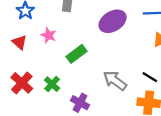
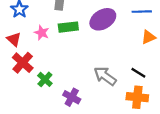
green rectangle: (76, 54) -> (68, 27), moved, turned 30
red cross: (22, 83) -> (23, 63), moved

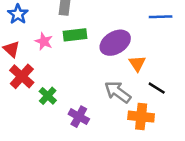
purple ellipse: (103, 19) -> (115, 43), moved
orange triangle: (148, 37) -> (137, 63), moved, turned -40
orange cross: (137, 97) -> (141, 117), moved

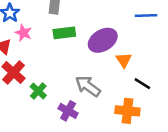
pink star: (44, 41) -> (23, 33), moved
gray arrow: (118, 92) -> (88, 86), moved

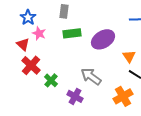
orange triangle: (124, 60) -> (129, 56), moved
orange cross: (127, 111) -> (123, 96), turned -36

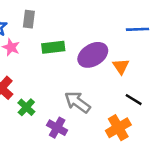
gray rectangle: (64, 11) -> (29, 19), moved
orange triangle: (129, 56) -> (121, 66), moved

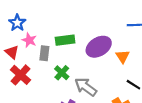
gray rectangle: (29, 19) -> (44, 53), moved
green cross: (26, 107) -> (62, 73), moved

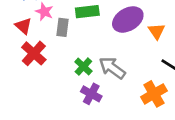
green cross: (62, 73) -> (83, 66), moved

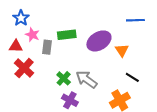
red triangle: (23, 26) -> (16, 46), turned -40

